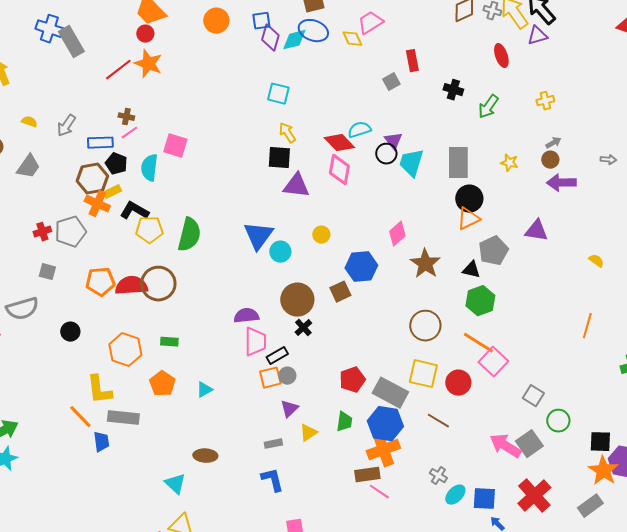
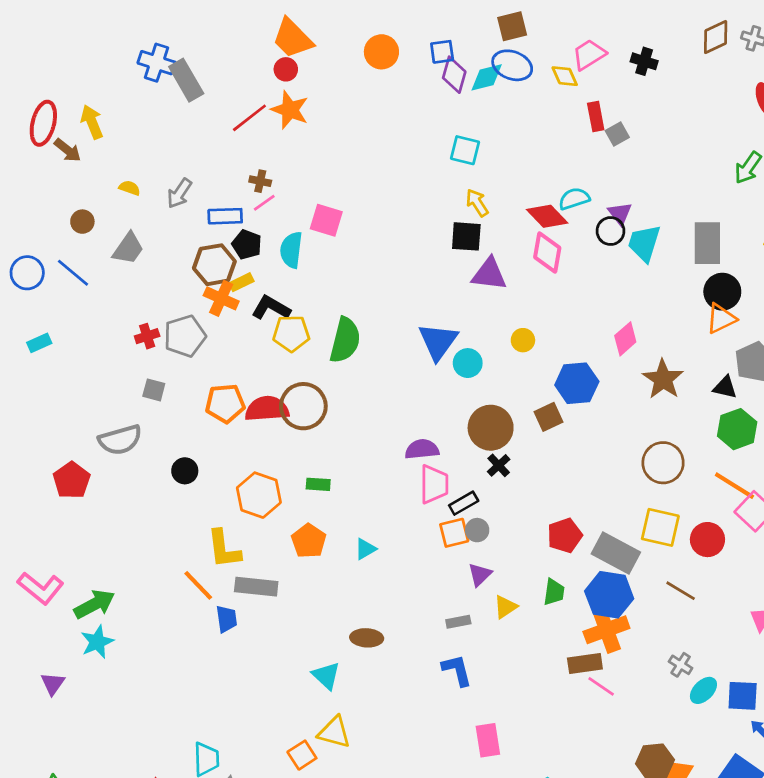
red rectangle: (412, 61) -> (596, 117), moved
black cross: (453, 90) -> (644, 61), moved

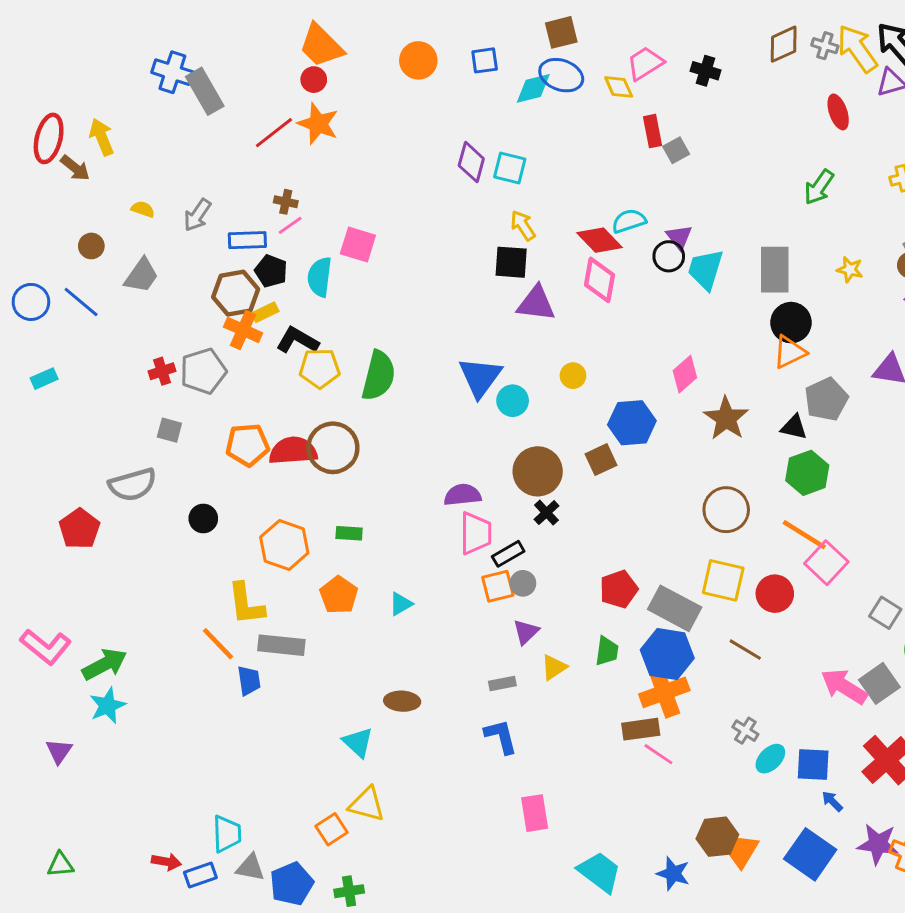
purple diamond: (454, 75) -> (471, 162), moved

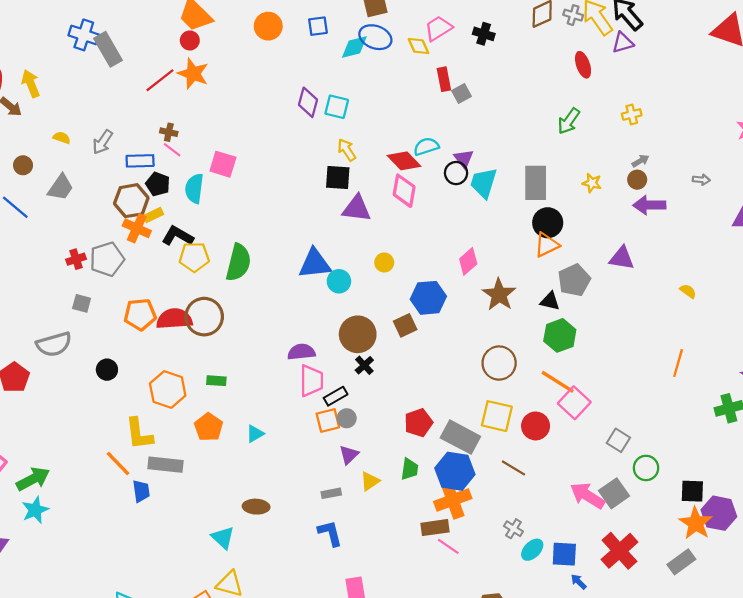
pink line: (290, 225) -> (172, 150), turned 72
blue triangle: (480, 377) -> (315, 264), turned 48

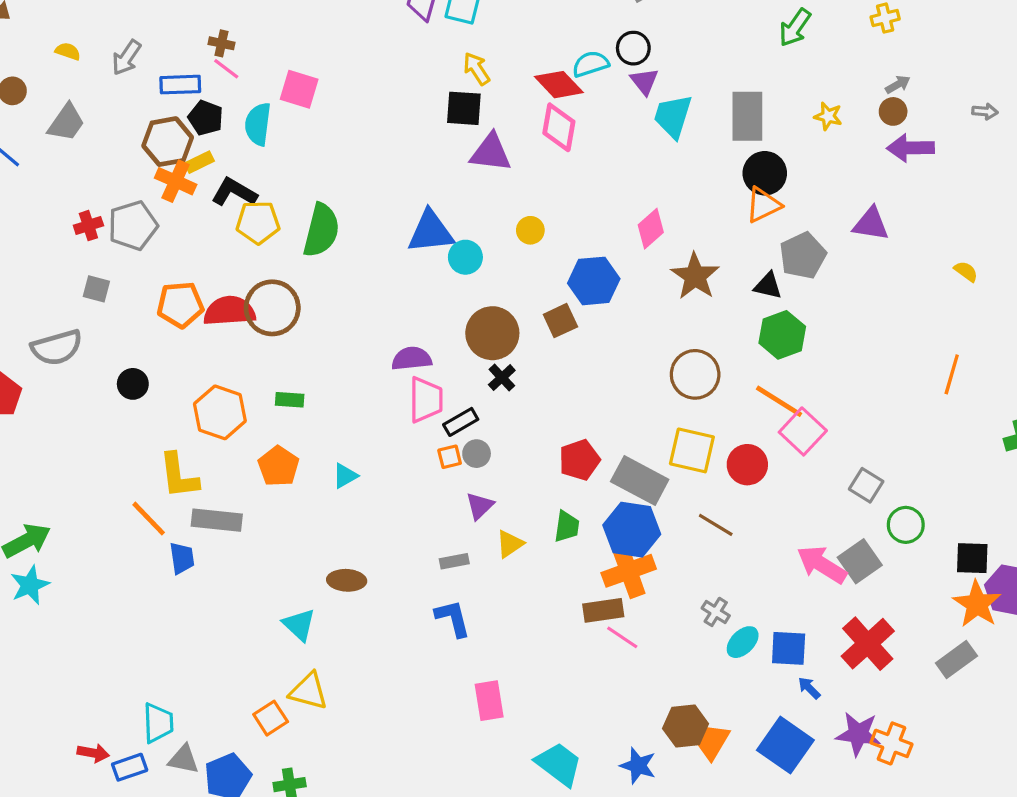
black circle: (456, 173) -> (633, 48), moved
orange square: (328, 420) -> (450, 457), size x0.7

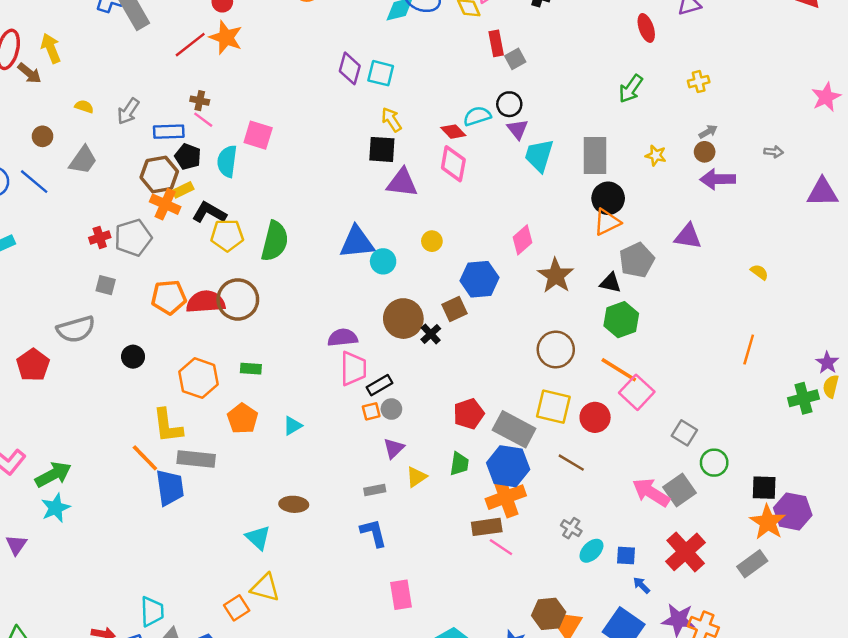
red diamond: (559, 85) -> (453, 132), size x0.7
black cross: (502, 378) -> (431, 334), moved
blue trapezoid: (182, 558) -> (170, 488), size x1.5
blue square: (789, 648) -> (626, 555), size x0.7

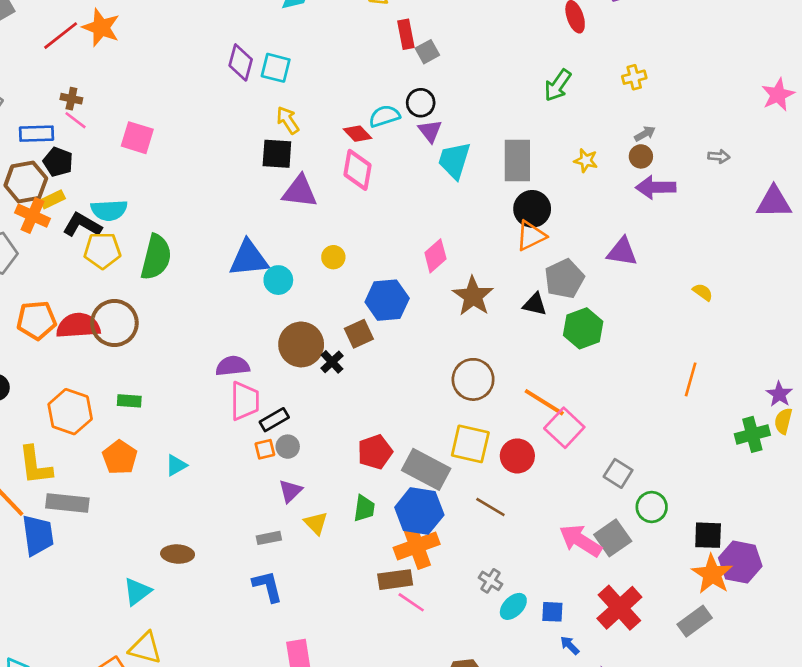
cyan semicircle: (227, 161) -> (109, 210), moved, turned -100
green hexagon: (621, 320) -> (583, 328), moved
yellow triangle: (416, 477) -> (316, 523), turned -40
cyan triangle: (258, 538) -> (137, 592), turned 40

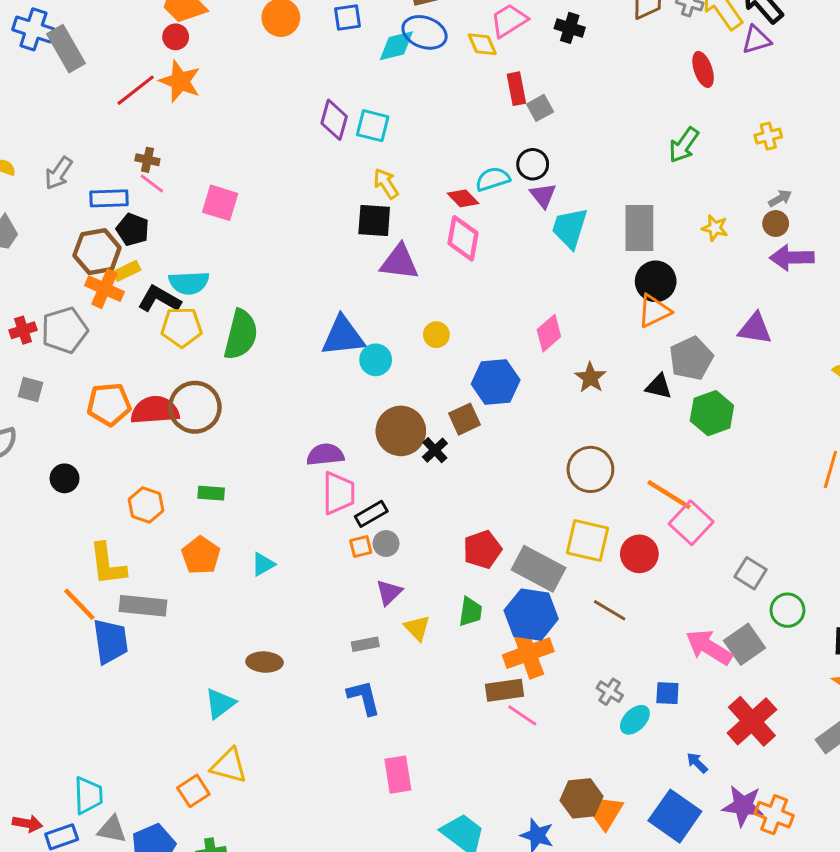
brown star: (473, 296) -> (590, 378), size x0.7
orange hexagon: (70, 412) -> (146, 505), size x0.7
blue square: (552, 612) -> (667, 693), moved

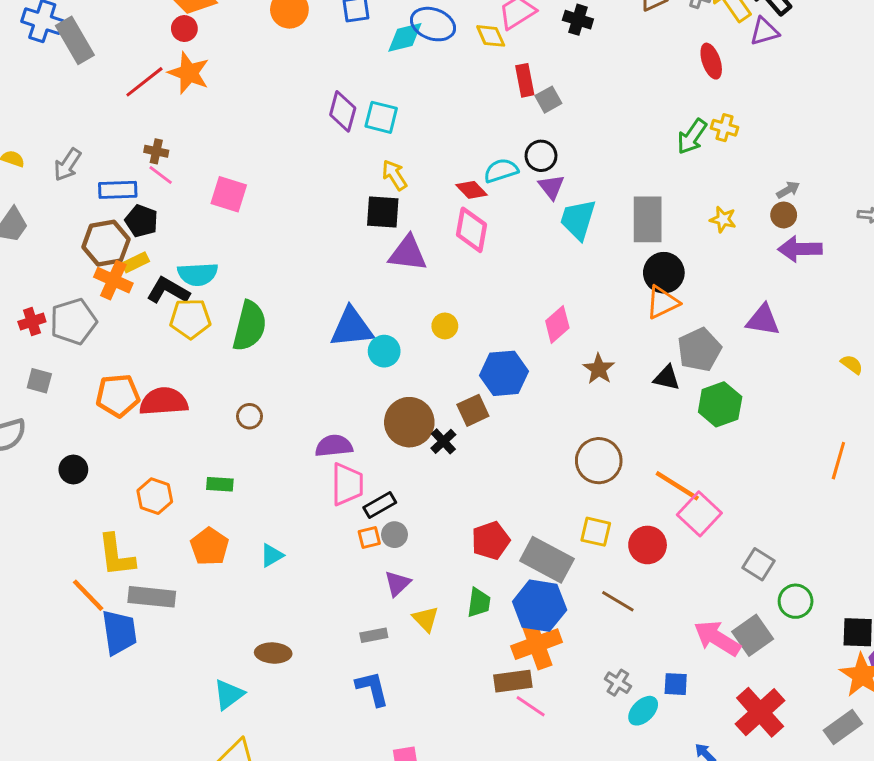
yellow cross: (768, 136) -> (724, 128), moved, turned 30
brown circle: (195, 407) -> (249, 416), moved, size x0.5
yellow square: (587, 541) -> (596, 532), size x0.7

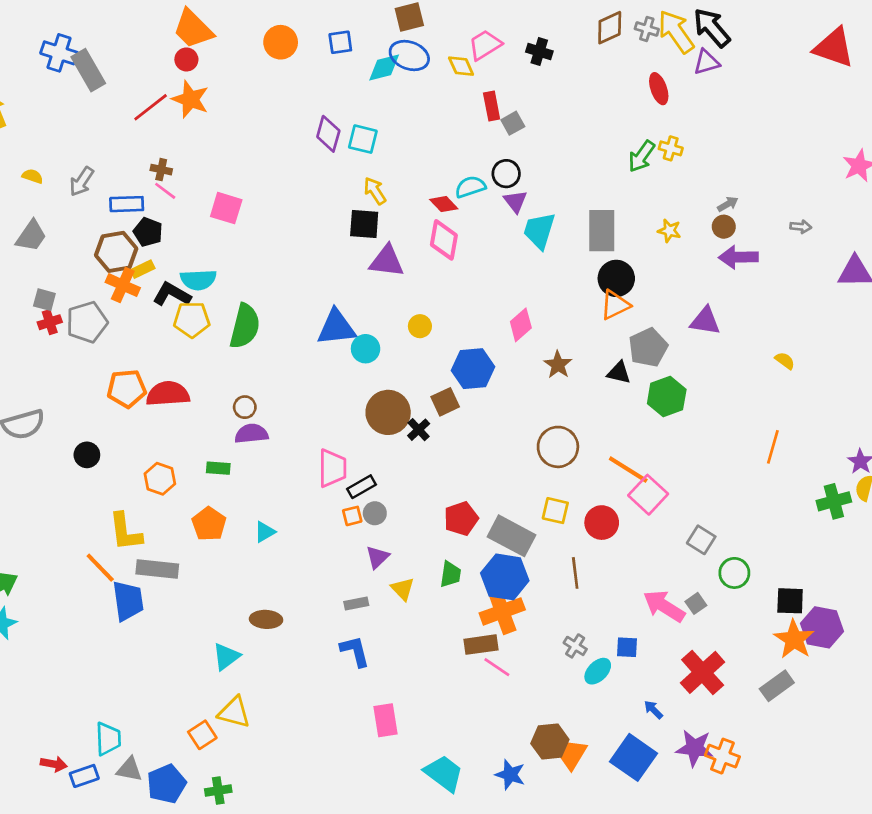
gray square: (39, 381) -> (44, 300), moved
purple semicircle: (334, 446) -> (251, 434), moved
brown line: (618, 601) -> (575, 573), turned 52
gray square: (753, 635) -> (696, 603), size x0.6

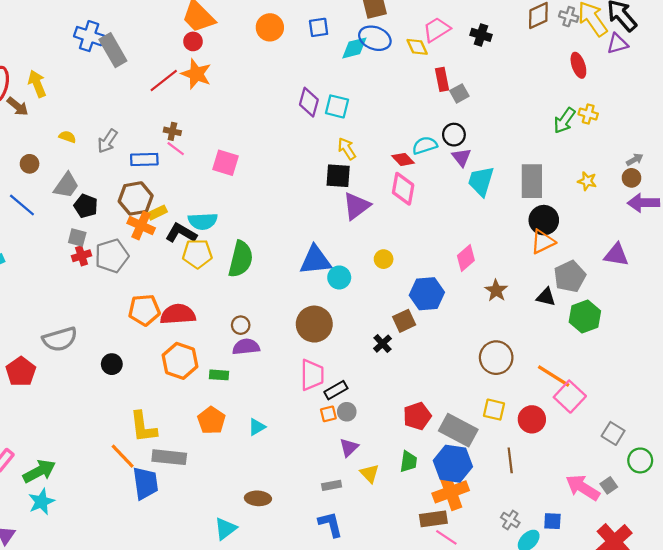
black pentagon: (148, 232) -> (86, 206), moved
purple triangle: (387, 261) -> (356, 206), turned -44
brown circle: (388, 412) -> (314, 324), moved
orange hexagon: (160, 479) -> (180, 361), moved, size x1.4

